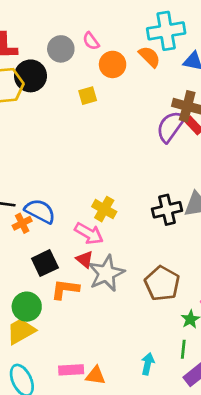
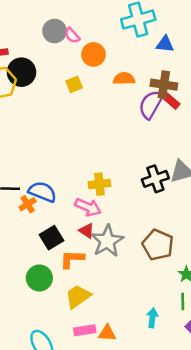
gray circle: (61, 49) -> (55, 31), moved
orange semicircle: (149, 57) -> (124, 79), moved, turned -40
yellow cross: (104, 209) -> (99, 184), turned -30
yellow trapezoid: (21, 331) -> (78, 297), moved

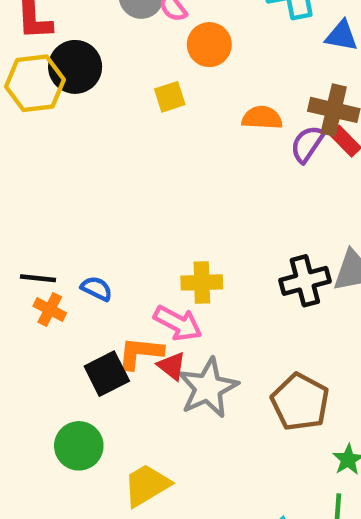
orange semicircle: (124, 79) -> (262, 118), moved
purple semicircle: (151, 104) -> (307, 144), size x0.7
blue semicircle: (42, 192) -> (97, 289), size x0.6
orange cross: (28, 204) -> (50, 310), moved, turned -35
orange L-shape: (72, 259) -> (140, 353), moved

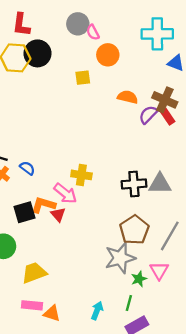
gray star: (208, 388) -> (120, 258), moved
brown pentagon: (300, 402) -> (134, 230), moved

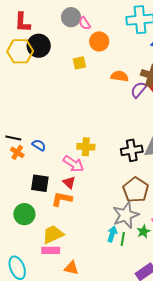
orange L-shape: (43, 205) -> (62, 199), moved
black square: (24, 212) -> (40, 183), turned 30
green line: (129, 303) -> (123, 239), moved
pink rectangle: (32, 305) -> (51, 250), moved
cyan arrow: (97, 311) -> (112, 234), moved

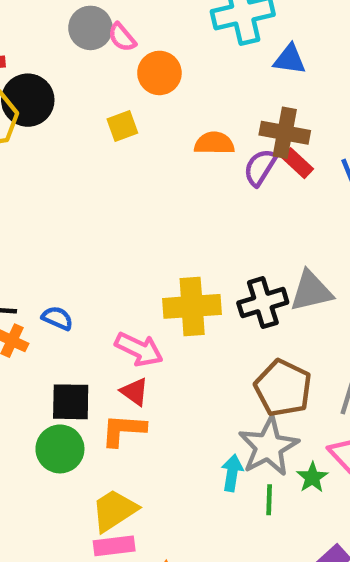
yellow cross: (86, 147) -> (192, 306), moved, size x1.4
green circle: (24, 214) -> (60, 449), moved
cyan arrow: (112, 234) -> (232, 473), moved

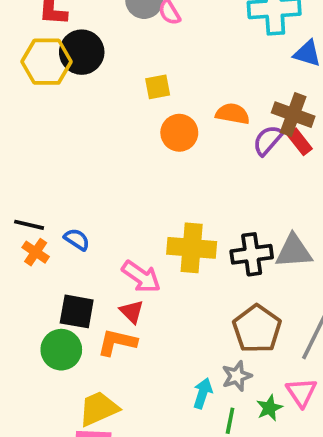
orange circle: (159, 73) -> (179, 133), moved
gray star: (268, 447) -> (237, 376), size x0.6

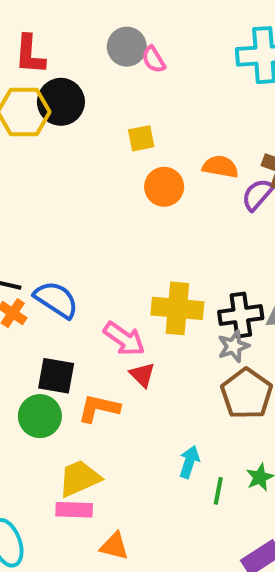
blue semicircle: (77, 239) -> (56, 300), size x1.6
red triangle: (132, 312) -> (142, 375), moved
gray star: (237, 376) -> (233, 346), moved

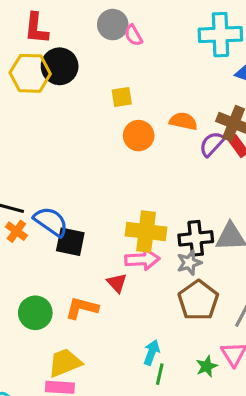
pink arrow: (124, 339) -> (142, 259), moved, turned -40
black square: (56, 376) -> (70, 242), moved
green line: (218, 491) -> (160, 374), moved

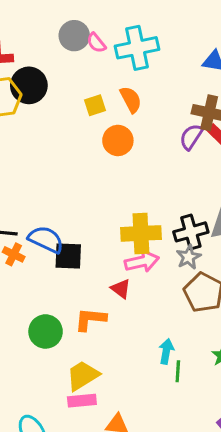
cyan cross: (220, 35) -> (137, 48), moved
orange semicircle: (183, 121) -> (131, 100), moved, turned 60

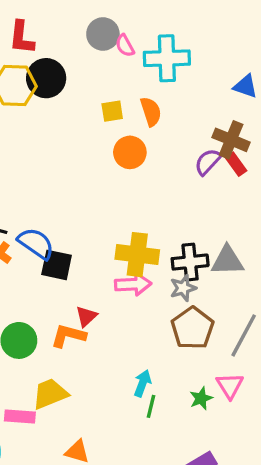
red triangle: (121, 289) -> (86, 316), moved, turned 30
pink rectangle: (82, 401) -> (20, 416), moved

